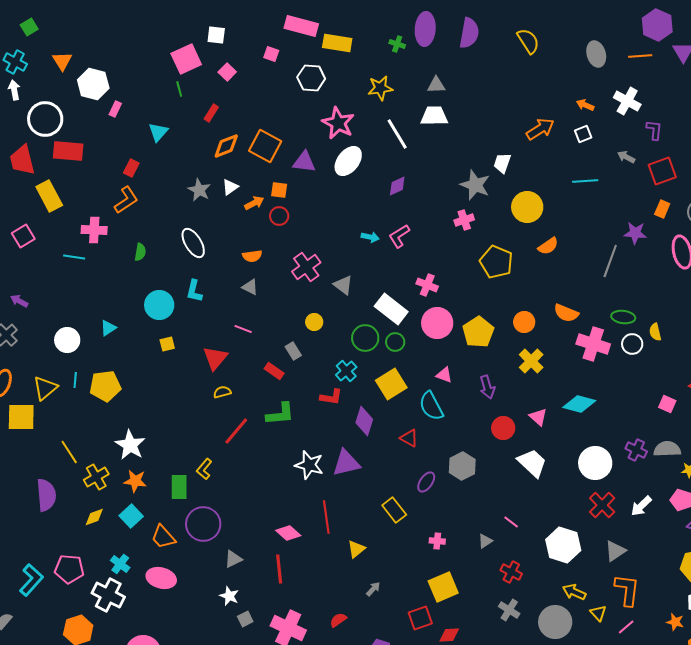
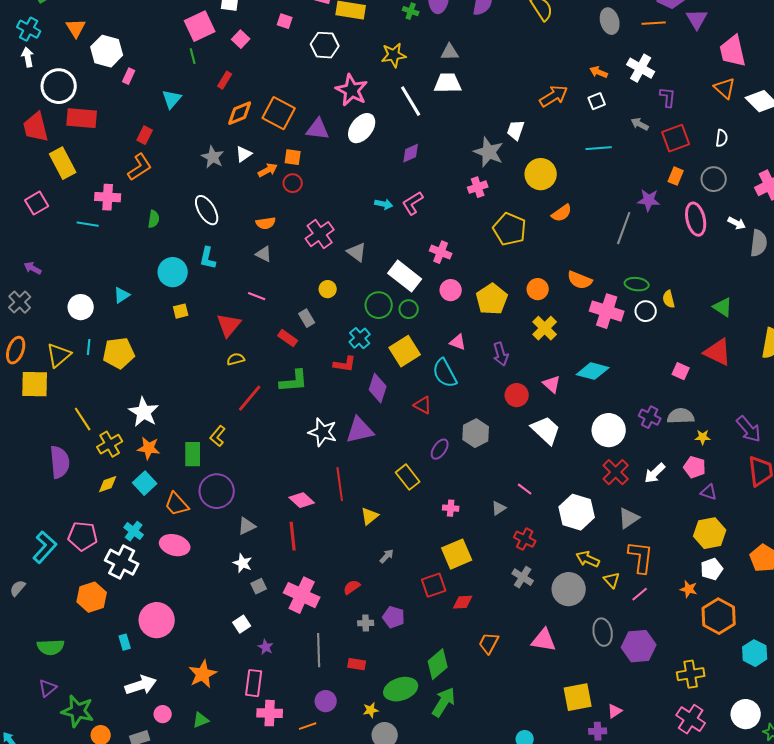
pink circle: (437, 323) -> (451, 290), size x0.7

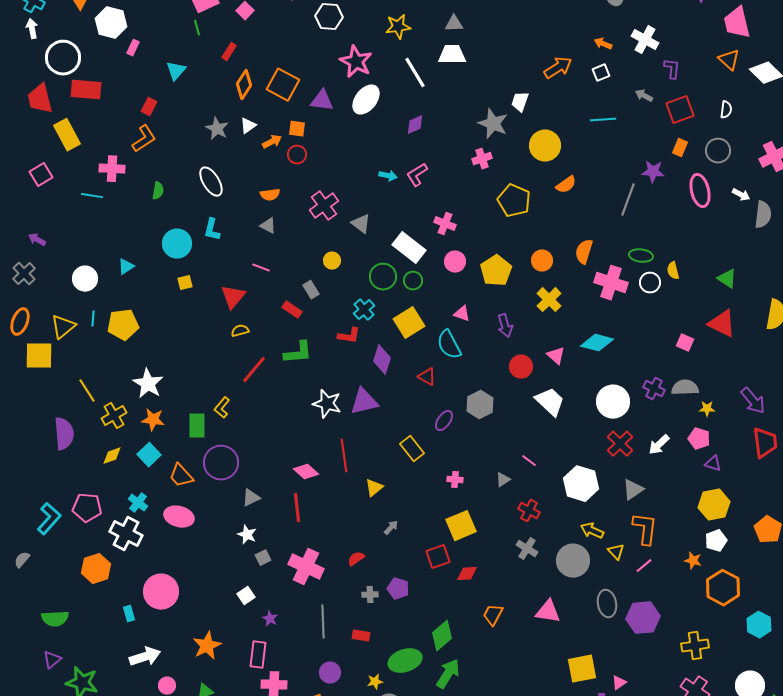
orange diamond: (240, 113) -> (244, 85), turned -36
orange semicircle: (580, 280) -> (584, 252), turned 85

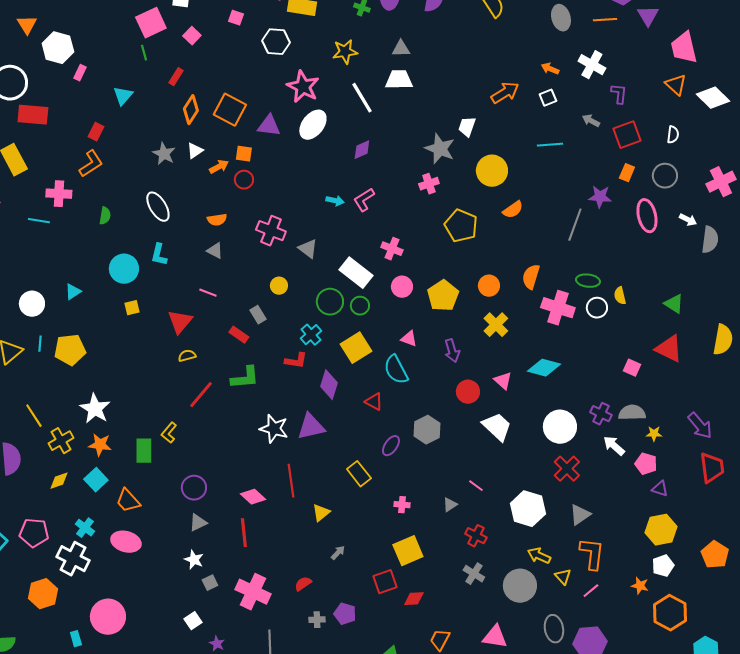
pink cross: (324, 206) -> (271, 231), turned -32
white arrow: (659, 445) -> (614, 446), moved, turned 85
purple circle: (221, 463) -> (194, 488), moved, size x0.7

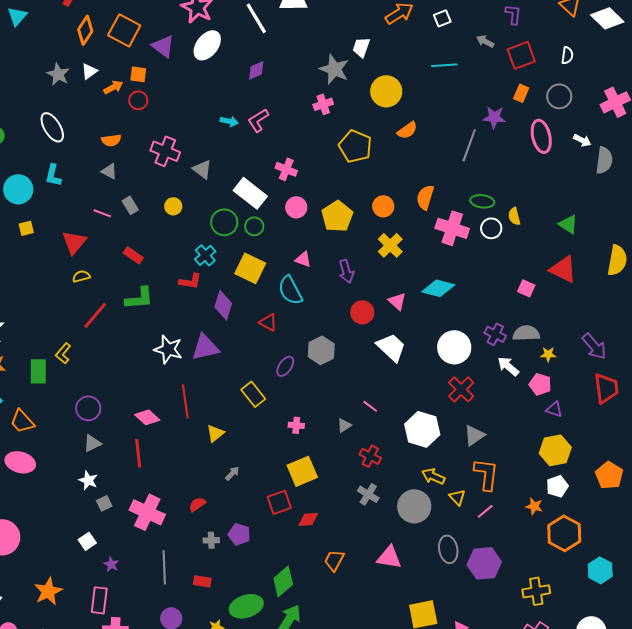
purple triangle: (269, 126) -> (163, 46), turned 30
gray rectangle: (258, 315) -> (130, 205), moved
yellow square: (356, 348) -> (250, 268), turned -32

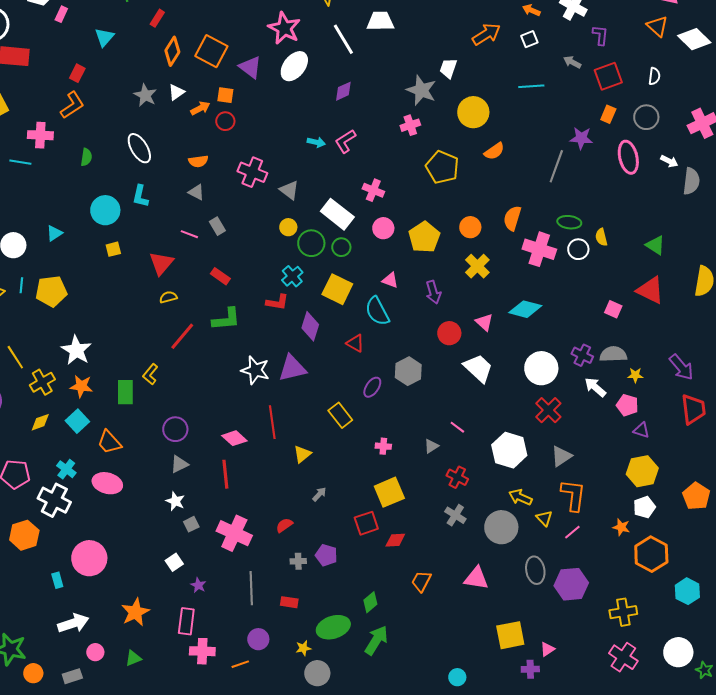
yellow circle: (173, 206) -> (288, 227), moved
green diamond: (283, 581) -> (370, 602), size x0.7

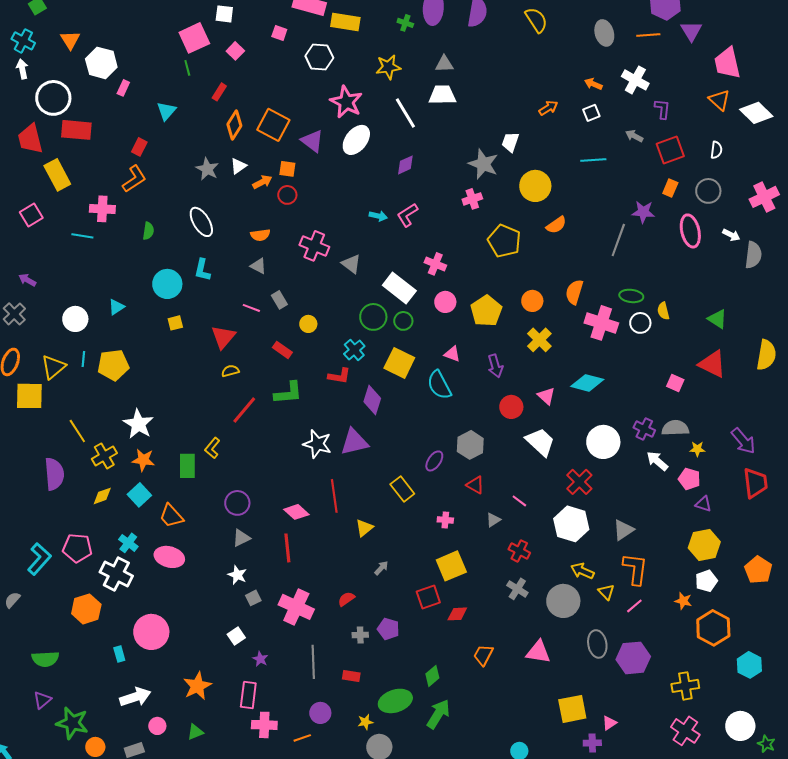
orange arrow: (486, 34) -> (548, 108), size x0.7
yellow circle: (288, 227) -> (308, 324), moved
red triangle: (355, 343) -> (475, 485), moved
red cross: (548, 410) -> (579, 482), moved

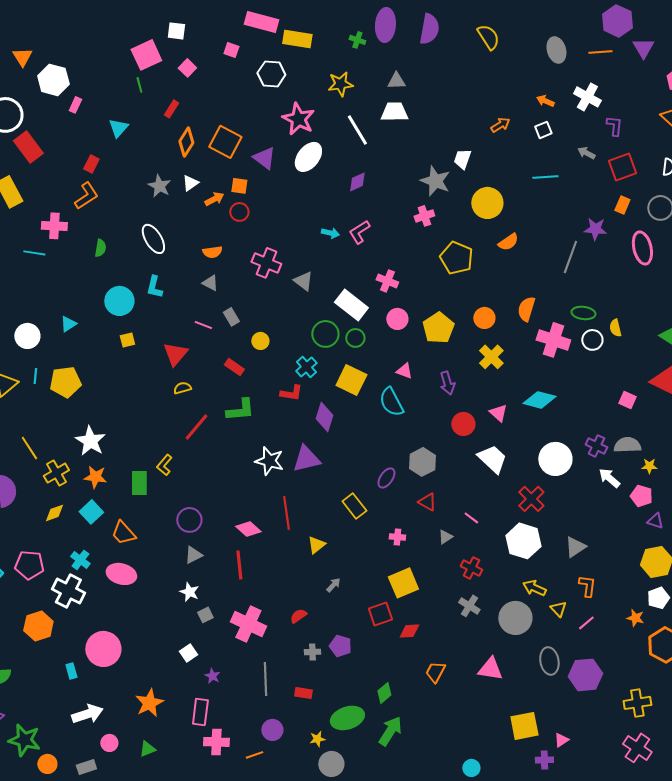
red rectangle: (76, 130) -> (28, 147), turned 48
orange L-shape: (635, 569) -> (587, 586), size x0.7

